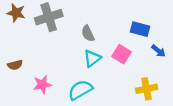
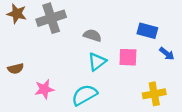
gray semicircle: (88, 33) -> (92, 35), turned 133
pink square: (121, 54) -> (128, 57), turned -30

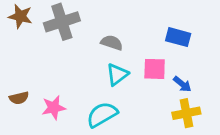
blue arrow: (167, 54) -> (182, 84), moved
brown semicircle: (16, 69) -> (19, 98), moved

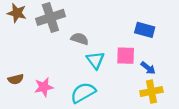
gray semicircle: (112, 43) -> (80, 39), moved
cyan triangle: (117, 74) -> (95, 60), turned -30

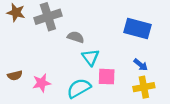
blue rectangle: (145, 30) -> (137, 29), size x1.4
pink square: (126, 56) -> (107, 77), moved

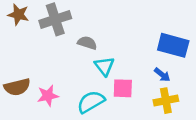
blue rectangle: (137, 29) -> (173, 45), moved
brown semicircle: (15, 75) -> (17, 87), size x1.5

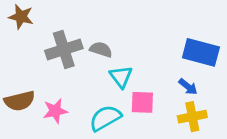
gray cross: (55, 19) -> (64, 50), moved

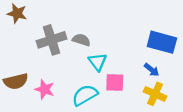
pink star: (55, 111) -> (45, 89), turned 30
yellow cross: (192, 117) -> (155, 94), turned 35

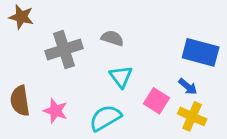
gray semicircle: (81, 40) -> (112, 38), moved
brown semicircle: (16, 81) -> (20, 101), turned 95
pink square: (115, 82) -> (156, 101), moved, turned 30

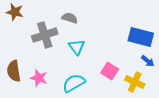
gray semicircle: (112, 38) -> (70, 18), moved
cyan triangle: (121, 77) -> (77, 47), moved
blue arrow: (188, 87) -> (148, 61), moved

